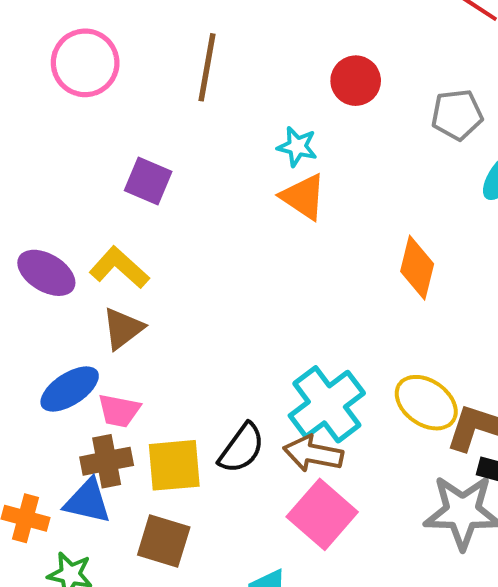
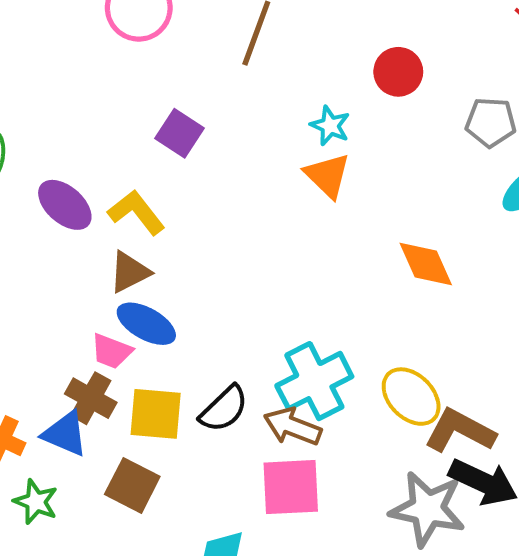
orange diamond: (417, 268) -> (426, 264), turned -48
blue ellipse: (70, 389) -> (146, 324), moved, turned 52
brown cross: (107, 461) -> (91, 398), turned 30
pink square: (322, 514) -> (291, 487), turned 36

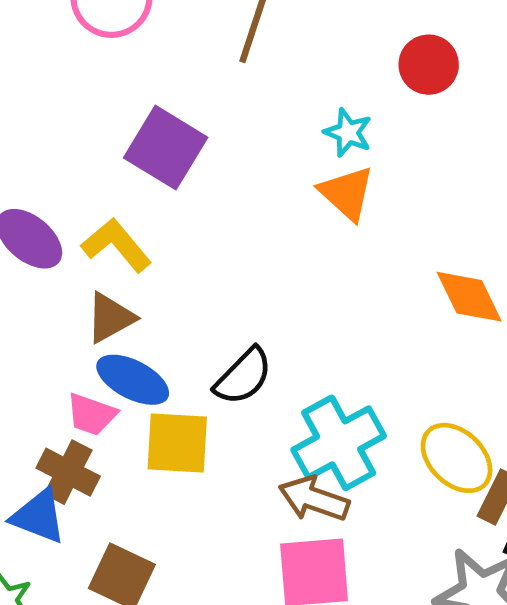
purple square: (179, 133) -> (166, 148), size x1.4
black semicircle: (224, 409) -> (243, 376), moved
yellow square: (156, 414) -> (177, 443), moved

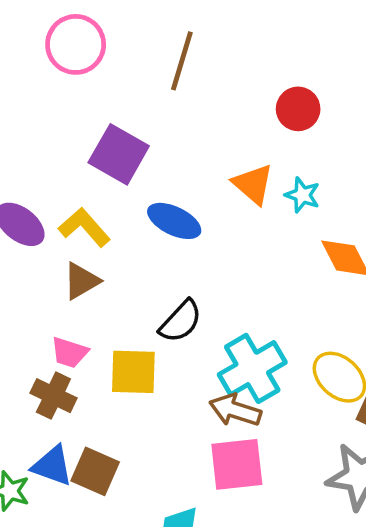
red circle: (429, 65) -> (298, 109), moved
cyan star: (348, 133) -> (302, 195), moved
blue ellipse: (133, 380) -> (174, 221), moved
blue triangle: (39, 516) -> (52, 466), moved

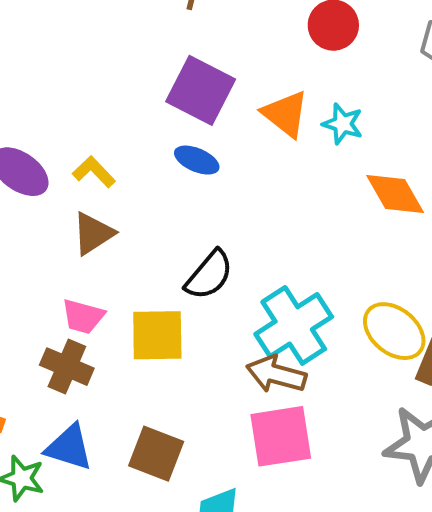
purple square: (119, 154) -> (201, 90), moved
blue ellipse: (174, 221) -> (197, 160), size x0.7
yellow L-shape: (84, 227) -> (94, 172), size x0.7
brown square: (95, 471) -> (156, 454), moved

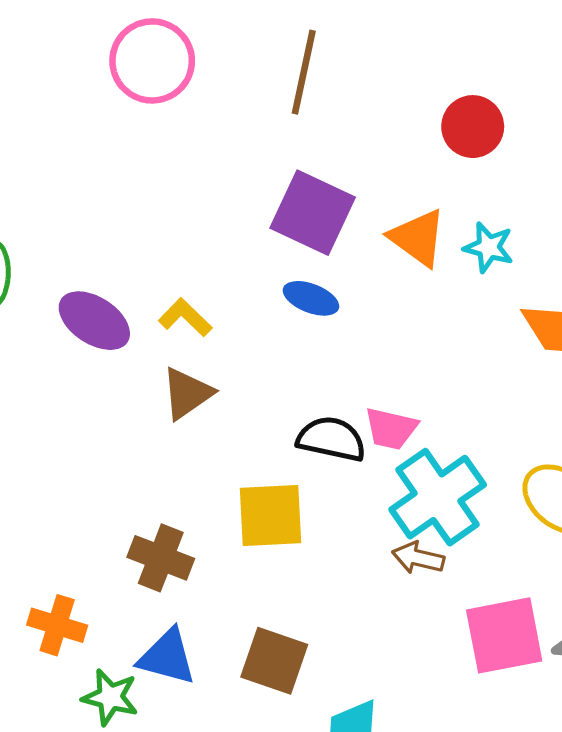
black semicircle: (209, 275) -> (331, 439), turned -116
pink trapezoid: (83, 316) -> (391, 429), moved
brown arrow: (276, 374) -> (418, 558), size x0.7
pink square: (281, 436) -> (504, 635), moved

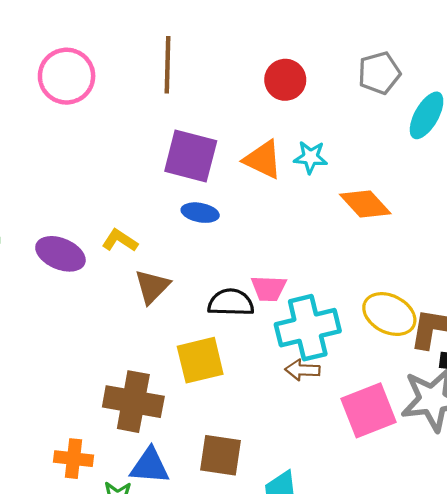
brown triangle: (187, 393) -> (152, 287), moved
cyan cross: (438, 497) -> (308, 328), turned 32
brown cross: (161, 558) -> (133, 402), size x1.4

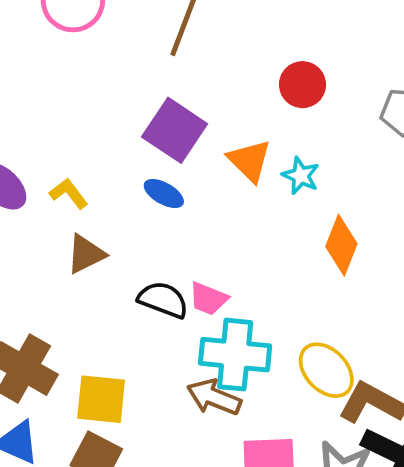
orange diamond: (365, 204) -> (341, 245), turned 45
yellow square: (200, 360) -> (101, 399), moved
brown arrow: (302, 370) -> (214, 397), size x1.4

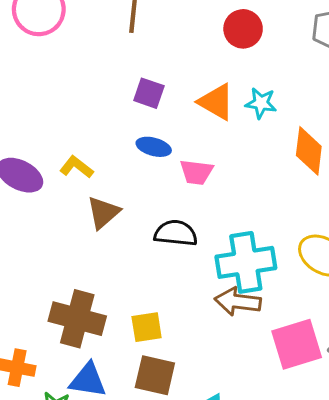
purple square: (175, 130) -> (149, 93), size x0.6
pink trapezoid: (208, 299) -> (196, 172), moved
yellow square: (101, 399) -> (147, 327), size x0.7

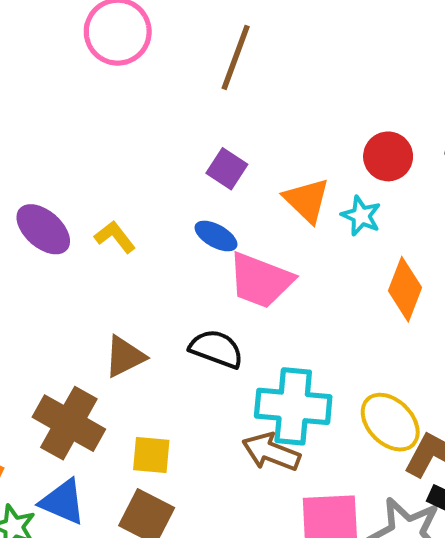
red circle: (243, 29) -> (388, 156), moved
pink trapezoid: (196, 172) -> (261, 280), size x1.6
brown triangle: (103, 213) -> (125, 357), moved

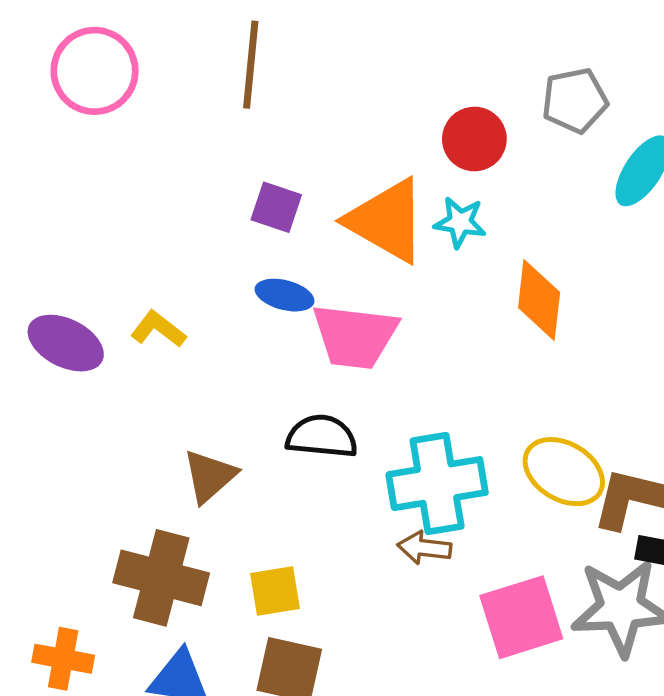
orange triangle: (307, 200) -> (387, 221), size x1.4
brown arrow: (271, 452) -> (424, 548), size x0.7

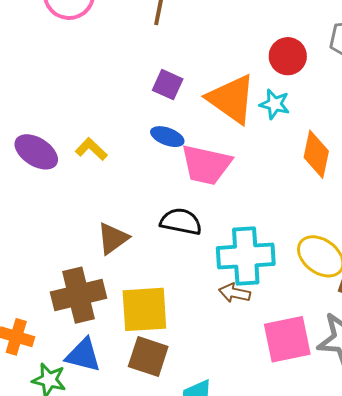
brown cross: (161, 578) -> (79, 295), turned -34
yellow square: (275, 591) -> (144, 309), size x1.6

